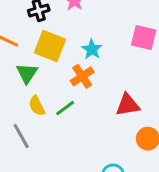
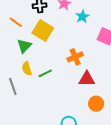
cyan star: (92, 49) -> (82, 16), moved
orange cross: (82, 76) -> (75, 57), moved

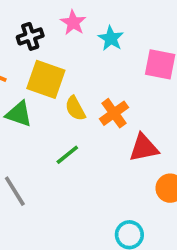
green triangle: (24, 46) -> (19, 114), turned -42
yellow semicircle: (27, 69) -> (75, 108), moved

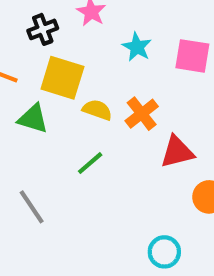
cyan star: (111, 38) -> (137, 47), moved
yellow semicircle: (75, 108) -> (97, 110), turned 140

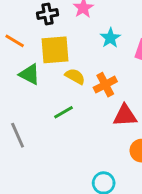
yellow square: (62, 78) -> (55, 50), turned -32

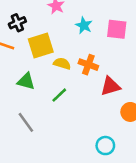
black cross: (47, 14) -> (17, 23), moved
green triangle: (30, 74) -> (26, 81), moved
orange cross: (105, 85) -> (88, 65), turned -30

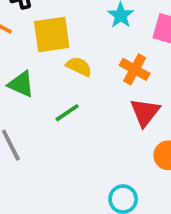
orange cross: (88, 65) -> (135, 69), moved
red triangle: (110, 86) -> (145, 112), turned -45

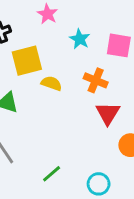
green line: (67, 113) -> (52, 174), moved

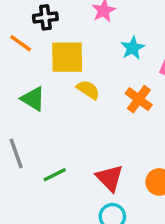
red triangle: (108, 113) -> (110, 178), moved, turned -30
green line: (52, 174) -> (55, 175), moved

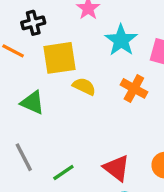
cyan star: (133, 48) -> (121, 40), size x1.4

